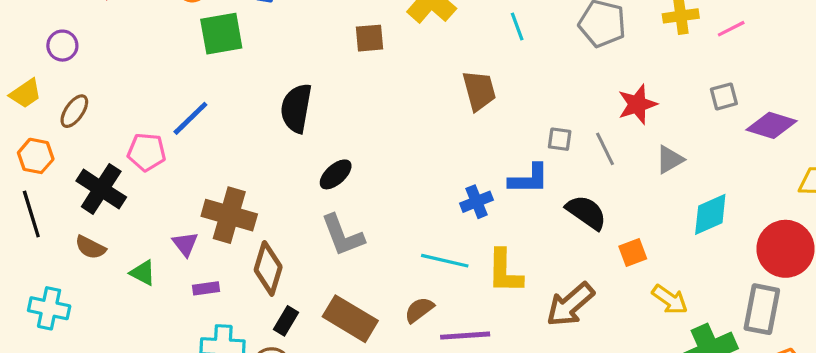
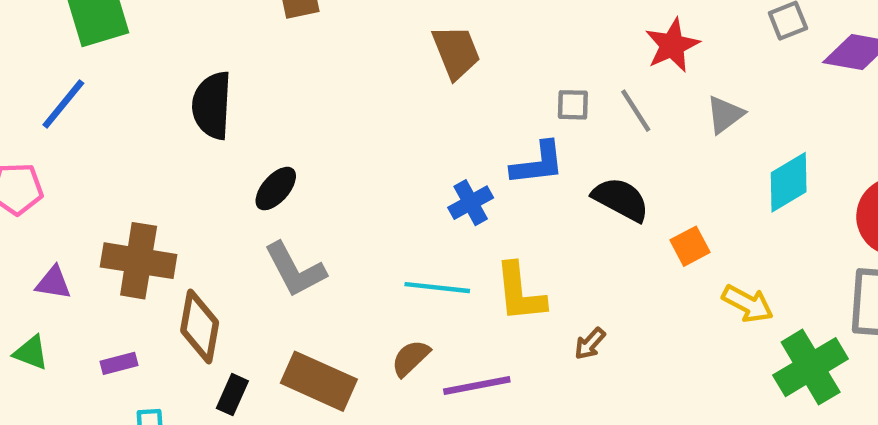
blue line: (190, 118) -> (63, 104), moved
purple triangle: (185, 244) -> (53, 283), moved, turned -36
brown arrow: (570, 305) -> (590, 344), moved, size x0.5

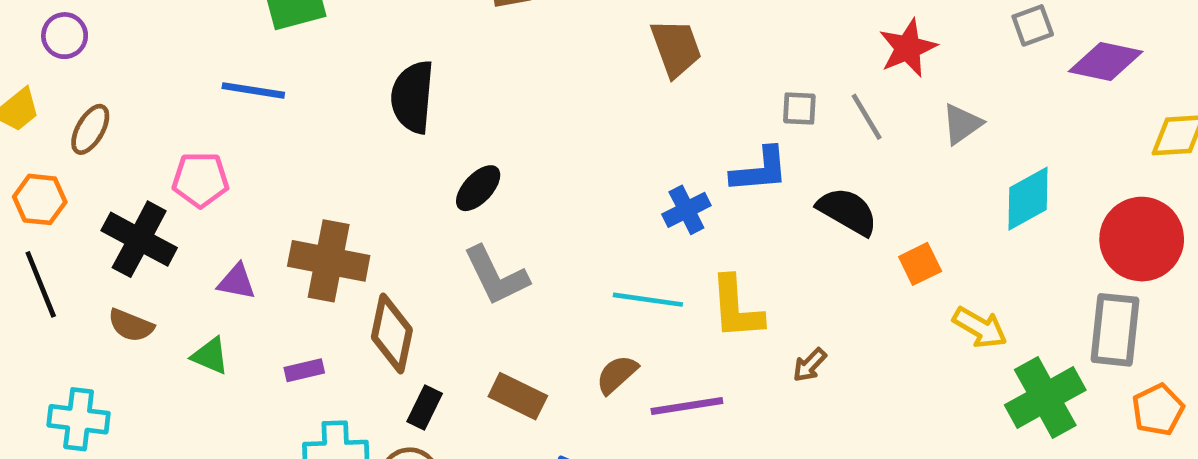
blue line: (63, 104) -> (253, 90), turned 58
brown rectangle: (319, 381) -> (518, 396), size x0.7

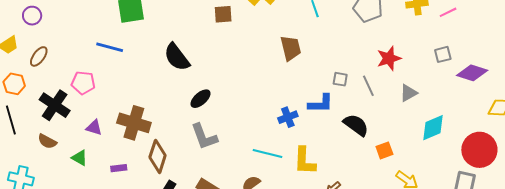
black semicircle: (413, 97) -> (177, 57), turned -48

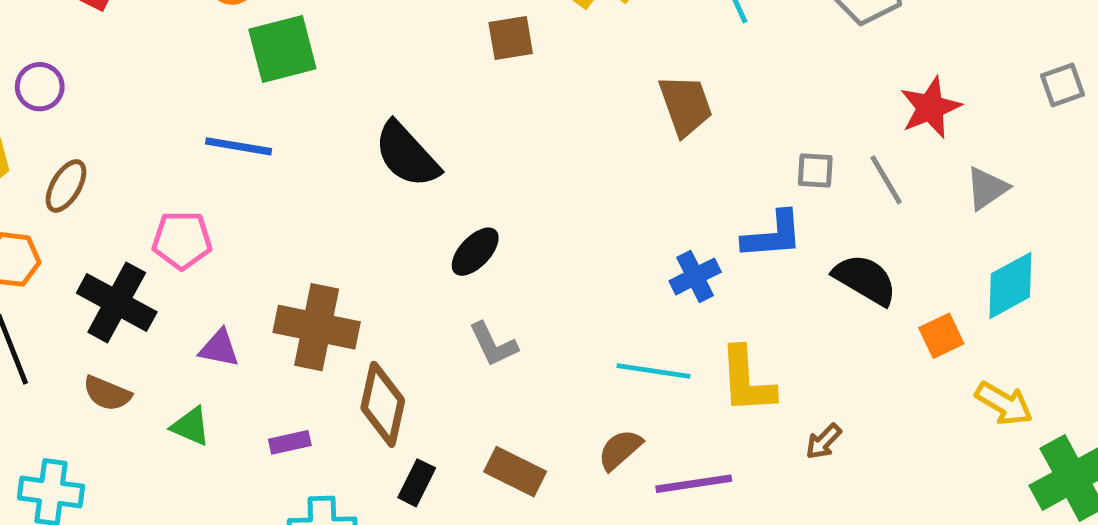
cyan diamond: (433, 128) -> (1010, 285), moved
gray L-shape: (204, 137) -> (493, 344), size x0.7

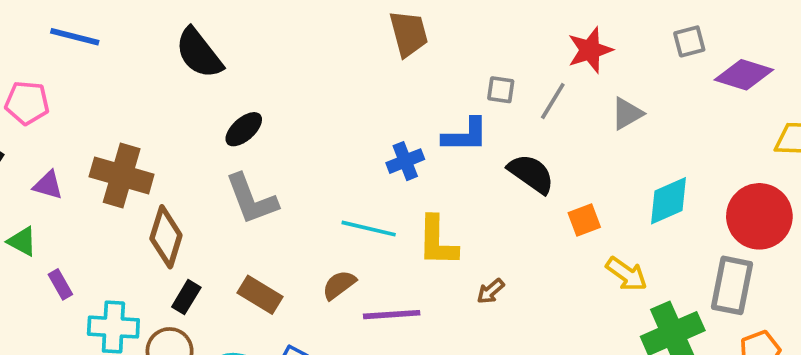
gray line: (886, 180) -> (553, 101), turned 57
cyan diamond: (1010, 285) -> (668, 201), moved
gray L-shape: (493, 344) -> (251, 199), size x1.5
purple rectangle: (290, 442) -> (60, 284), moved, turned 68

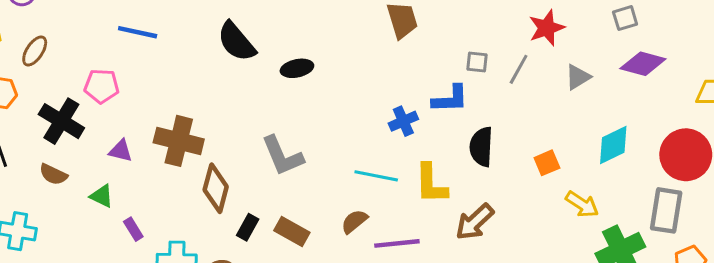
purple diamond: (744, 75) -> (643, 64), moved
black ellipse: (244, 129) -> (297, 68), moved, turned 32
black semicircle: (531, 174) -> (481, 147), moved, turned -120
brown arrow: (491, 291) -> (475, 222), size x1.8
black rectangle: (186, 297) -> (248, 227), moved

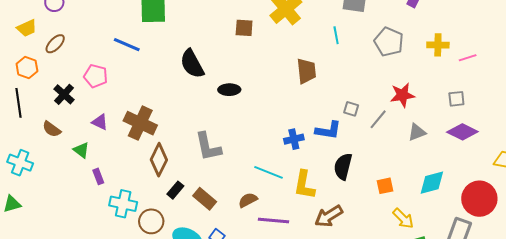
black cross: (61, 121) -> (64, 94), size x0.7

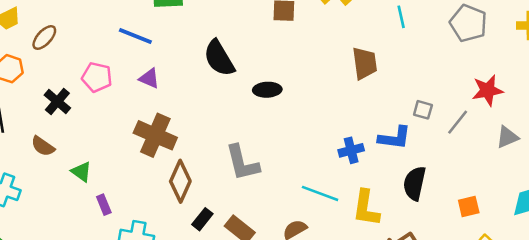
purple triangle: (100, 122) -> (149, 78), moved

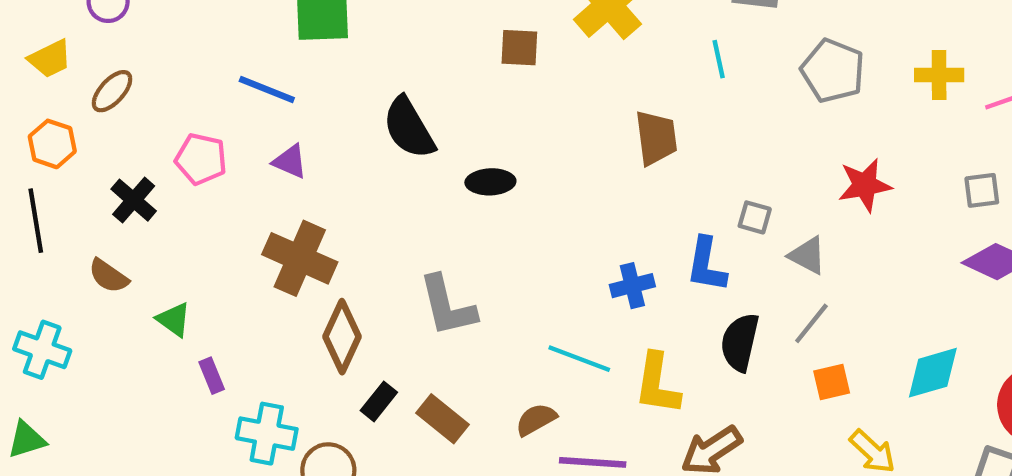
gray line: (458, 122) -> (811, 323), moved
gray triangle: (507, 137) -> (807, 255), moved, turned 50
blue L-shape: (395, 138) -> (706, 265), turned 92

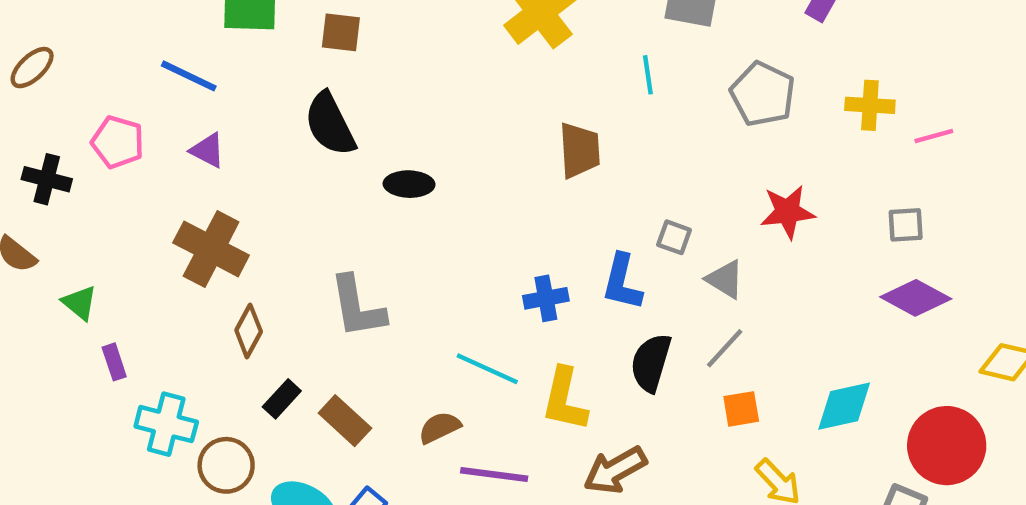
brown square: (519, 48) -> (341, 32), moved
black cross: (134, 200) -> (47, 179), turned -30
brown diamond: (342, 337) -> (249, 331), size x0.7

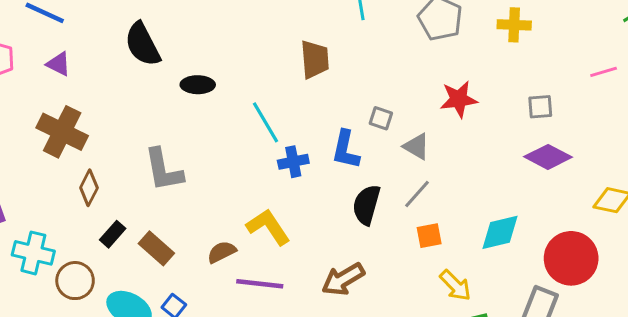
pink line: (934, 136) -> (604, 72), moved
cyan line: (487, 369) -> (266, 122), moved, turned 36
yellow L-shape: (565, 399) -> (268, 227), moved, turned 135

